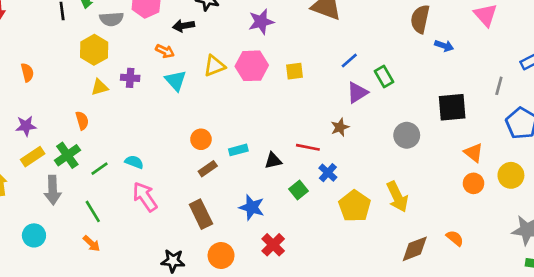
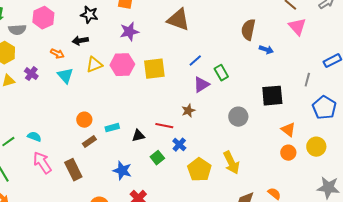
black arrow: (184, 26) -> (80, 41), moved
yellow square: (294, 71) -> (154, 69), size x1.6
purple cross: (130, 78) -> (31, 74), turned 32
brown rectangle: (201, 214) -> (73, 170), moved

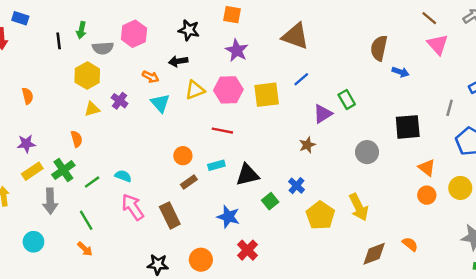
purple star: (129, 32) -> (237, 50), turned -30
blue line: (195, 61) -> (301, 79), moved
red line: (164, 126) -> (222, 131), moved
black triangle: (138, 136) -> (247, 175), size x1.5

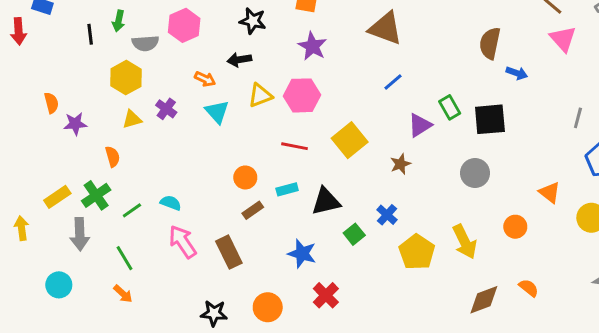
yellow square: (267, 95) -> (350, 140), moved, turned -32
black square: (408, 127) -> (490, 119), moved
purple star: (26, 144) -> (75, 124), moved
orange circle: (427, 195) -> (515, 227), moved

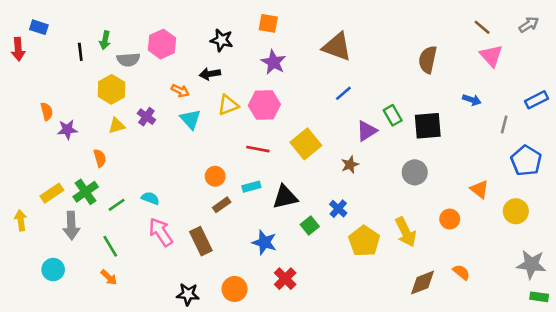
blue arrow: (517, 73) -> (472, 100), moved

